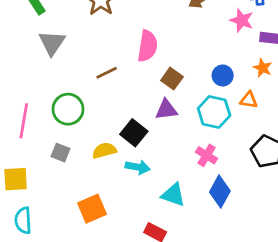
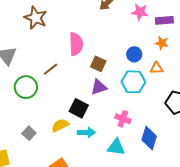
green circle: (68, 109) -> (26, 87), moved
gray square: (60, 153) -> (29, 133), turned 32
pink cross: (207, 155) -> (123, 119), moved

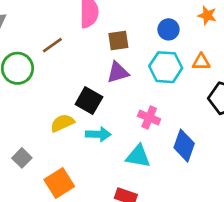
brown square: (98, 64) -> (118, 41), turned -35
orange triangle: (157, 68) -> (201, 62), moved
gray square: (29, 133) -> (22, 158), moved

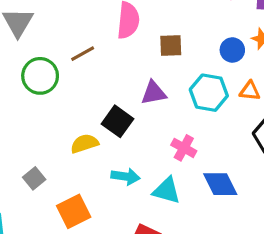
blue circle: (168, 29) -> (232, 50), moved
brown square: (118, 41) -> (171, 45), moved
cyan arrow: (98, 134) -> (126, 177), moved
blue diamond: (184, 146) -> (220, 184), turned -52

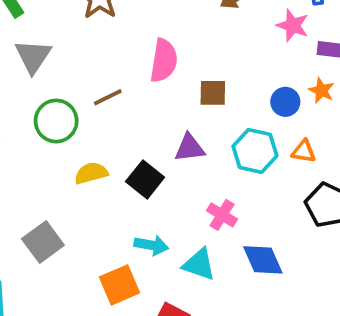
yellow semicircle: (84, 144) -> (91, 173), moved
gray square: (34, 178) -> (43, 242), size x1.5
orange square: (74, 211) -> (119, 285), moved

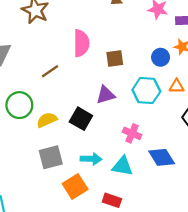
green circle: (56, 121) -> (19, 105), moved
gray square: (43, 242) -> (51, 157), moved, turned 30

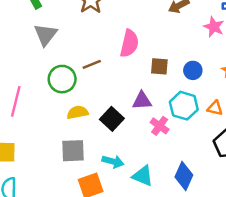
blue circle: (161, 57) -> (193, 70), moved
green circle: (19, 105) -> (62, 79), moved
pink cross: (132, 133) -> (160, 126), moved
blue diamond: (162, 157) -> (184, 176), turned 44

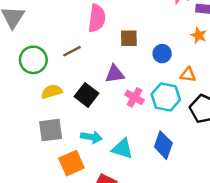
brown line: (92, 64) -> (72, 51), moved
blue circle: (193, 70) -> (162, 54), moved
cyan hexagon: (184, 106) -> (166, 97), moved

